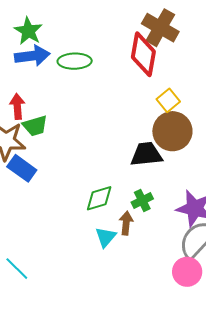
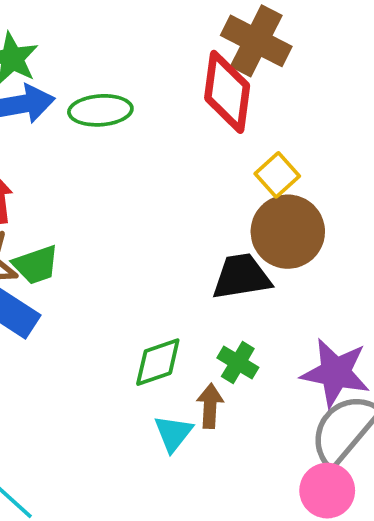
green trapezoid: (35, 126) -> (36, 265), moved
green cross: (142, 201) -> (238, 363), turned -30

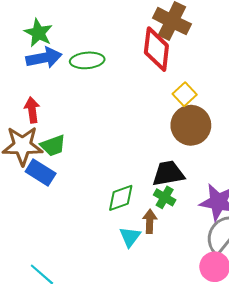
black trapezoid: (241, 277) -> (168, 174), moved

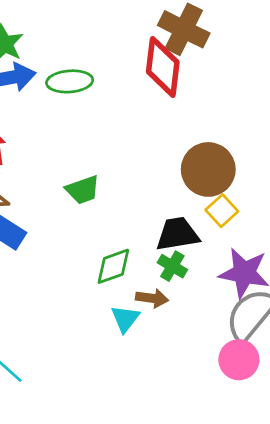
yellow square: (185, 94) -> (222, 211), moved
green trapezoid: (53, 146) -> (83, 190), moved
brown arrow: (150, 221) -> (152, 298), turned 95

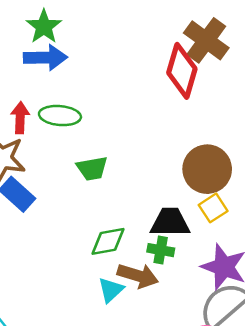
green ellipse: (70, 81) -> (60, 116), moved
green cross: (172, 266) -> (161, 250), turned -30
brown arrow: (152, 298) -> (138, 276), size x1.4

